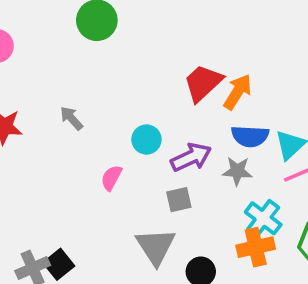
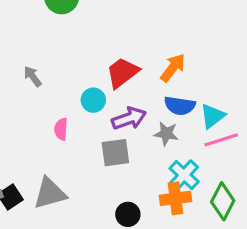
red trapezoid: (203, 83) -> (122, 73), moved
pink semicircle: (111, 178) -> (61, 129), turned -30
gray square: (179, 200) -> (115, 153), size x1.4
gray triangle: (156, 246) -> (50, 193), moved, turned 42

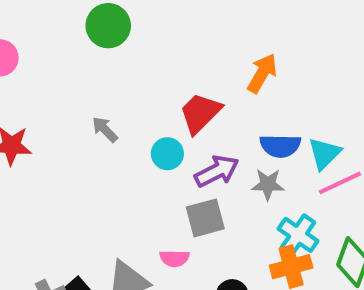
orange arrow: (173, 68) -> (262, 73), moved
gray arrow: (33, 76) -> (105, 129), moved
pink semicircle: (61, 129) -> (174, 258), moved, turned -85

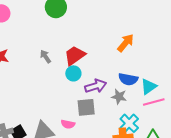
red trapezoid: (200, 113) -> (75, 56), moved

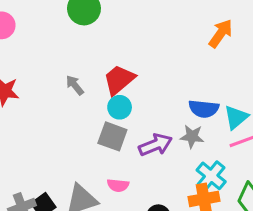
orange arrow: (126, 43) -> (221, 33), moved
purple arrow: (96, 86) -> (155, 145), moved
gray square: (86, 107) -> (112, 136), moved, turned 30

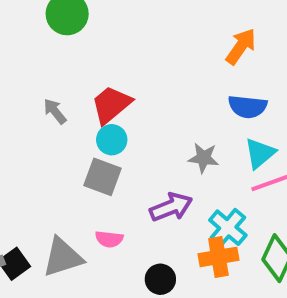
blue semicircle: (204, 109) -> (248, 107), moved
gray star: (192, 136) -> (203, 158), moved
purple arrow: (155, 145) -> (171, 207), moved

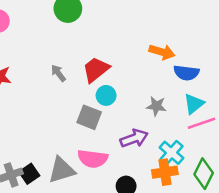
orange arrow: (241, 46) -> (162, 52), moved, turned 70
cyan circle: (112, 140) -> (106, 95), moved
pink semicircle: (109, 239) -> (93, 159), size x1.6

